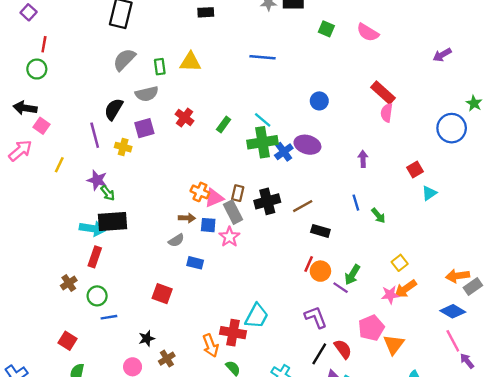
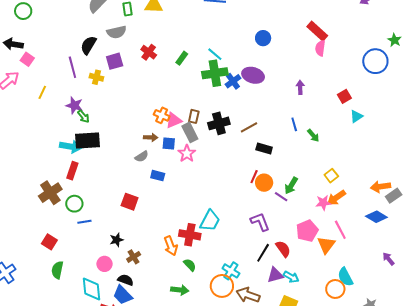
brown cross: (69, 283) -> (50, 193), size x1.6
pink line: (453, 341) -> (340, 230), moved

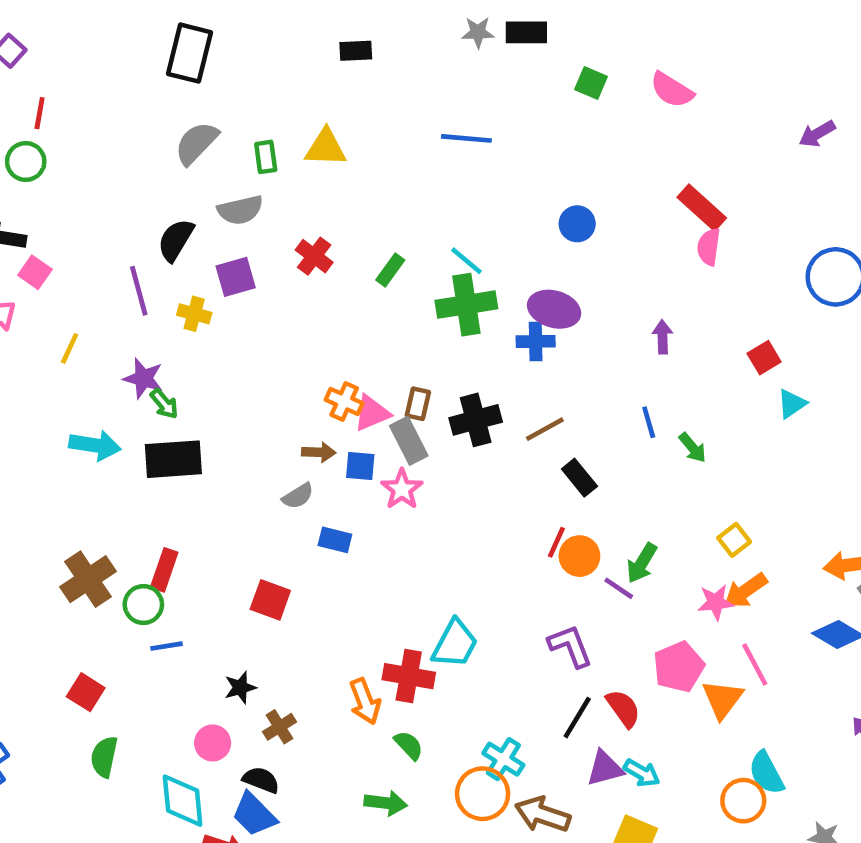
blue cross: (233, 81) -> (536, 341), moved, turned 35
cyan arrow: (70, 146) -> (95, 445), moved
black rectangle: (264, 149) -> (579, 478), turned 35
red rectangle: (72, 171) -> (164, 570), moved

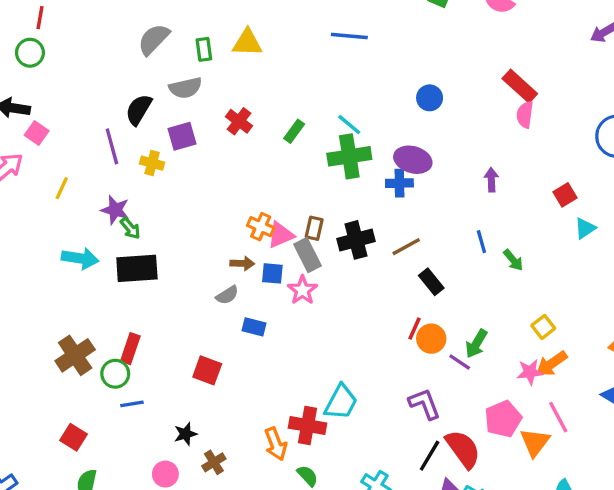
red semicircle: (623, 708) -> (463, 449), size x1.4

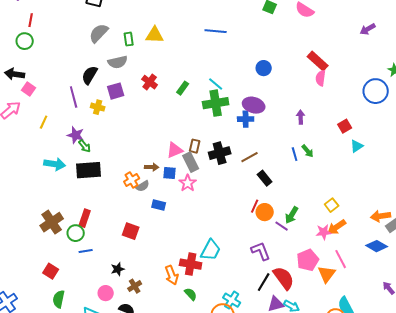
orange cross: (261, 227) -> (132, 180), moved, turned 35
green arrow: (513, 260) -> (308, 151), moved

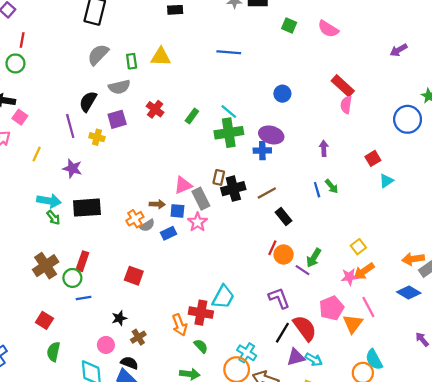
green arrow: (85, 146) -> (53, 218), moved
brown rectangle: (195, 146) -> (219, 177), moved
blue rectangle: (159, 205) -> (168, 233), moved, turned -40

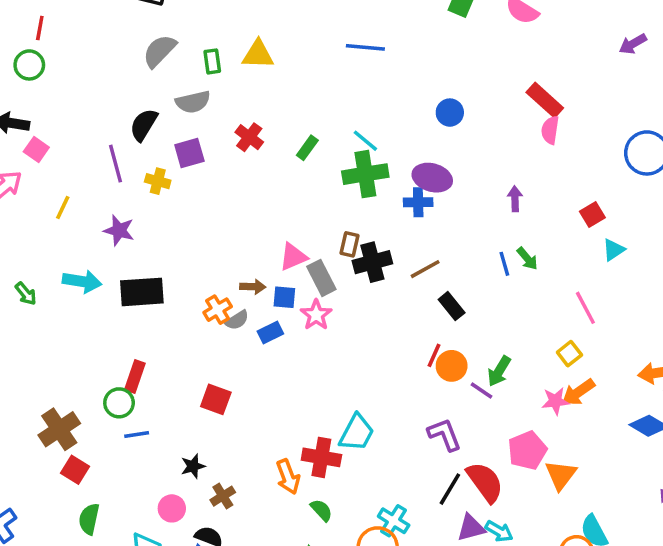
green arrow: (53, 218) -> (26, 294), moved
brown cross: (46, 266) -> (59, 429), moved
pink line: (368, 307) -> (585, 308), moved

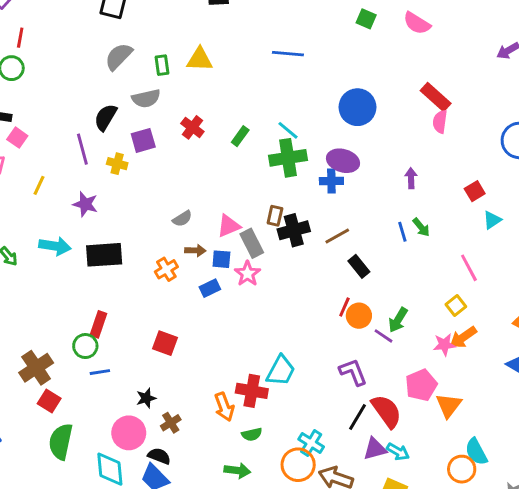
blue circle: (450, 113) -> (357, 107), size x1.6
gray semicircle: (237, 320) -> (182, 219), moved
pink circle: (172, 508) -> (129, 433), size x1.5
green semicircle: (321, 510) -> (252, 434), turned 120
green semicircle: (89, 519) -> (61, 442), size x1.4

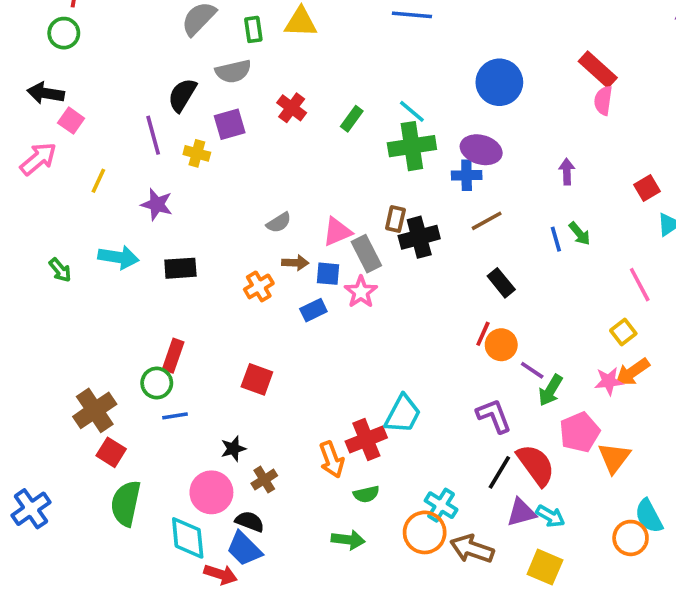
brown line: (337, 236) -> (487, 221), moved
black rectangle: (104, 255) -> (180, 268), size x0.7
green arrow: (398, 320) -> (550, 390), moved
red cross: (252, 391) -> (366, 440), turned -32

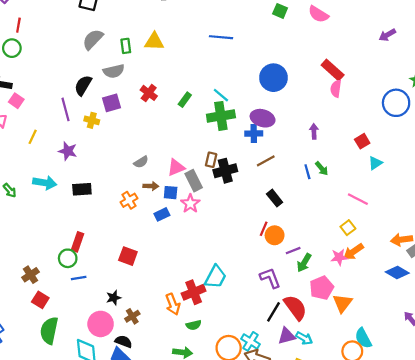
pink line: (640, 285) -> (358, 199), turned -35
purple line: (532, 370) -> (293, 251), turned -56
brown cross: (95, 410) -> (30, 275), size x0.7
cyan cross: (441, 505) -> (250, 341), moved

